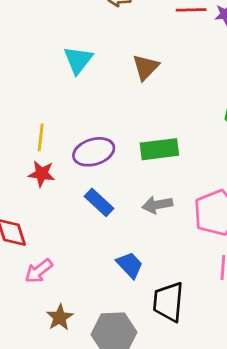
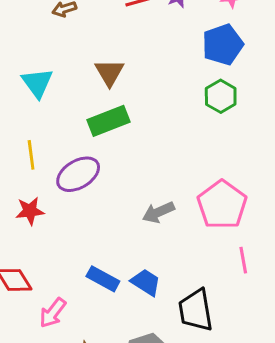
yellow line: (41, 137) -> (31, 155), moved
green rectangle: (159, 149) -> (108, 121), moved
blue rectangle: (99, 202) -> (103, 279), moved

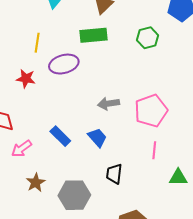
green hexagon: (221, 96) -> (148, 38), moved
blue trapezoid: (146, 282) -> (97, 138), moved
black trapezoid: (196, 310) -> (114, 174), size x0.7

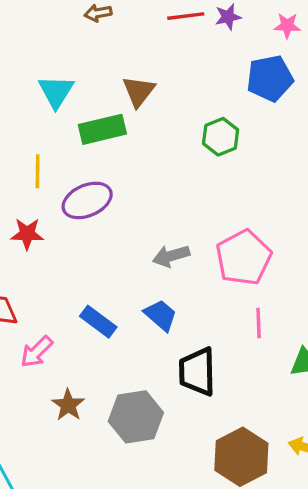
green rectangle: (93, 35) -> (102, 129), moved
black trapezoid: (114, 174) -> (197, 372), size x1.4

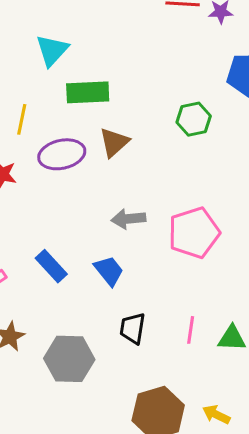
brown triangle: (139, 91) -> (114, 142), moved
pink line: (259, 323) -> (191, 330), moved
black trapezoid: (197, 372) -> (133, 328), size x0.7

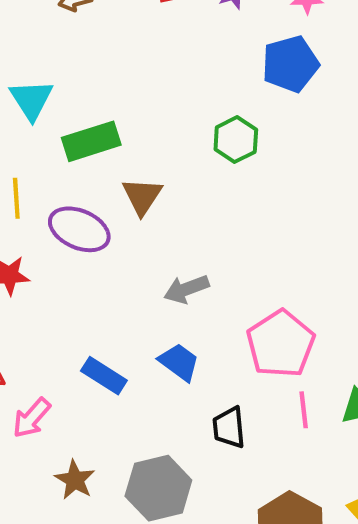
purple ellipse: (62, 154) -> (79, 229), turned 51
pink pentagon: (194, 233) -> (281, 344), moved

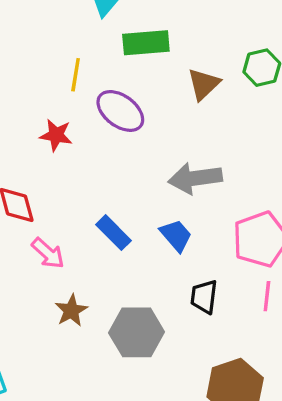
brown triangle: (142, 196) -> (204, 84), moved
gray arrow: (186, 289) -> (195, 178), size x1.4
pink arrow: (32, 418) -> (48, 253), turned -102

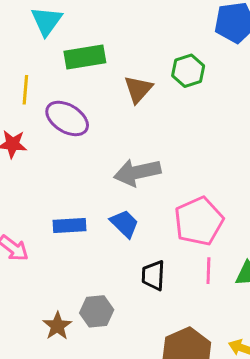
blue rectangle: (113, 233) -> (69, 225), turned -44
brown star: (71, 311) -> (57, 326), moved
gray hexagon: (137, 332) -> (97, 311), size x0.7

